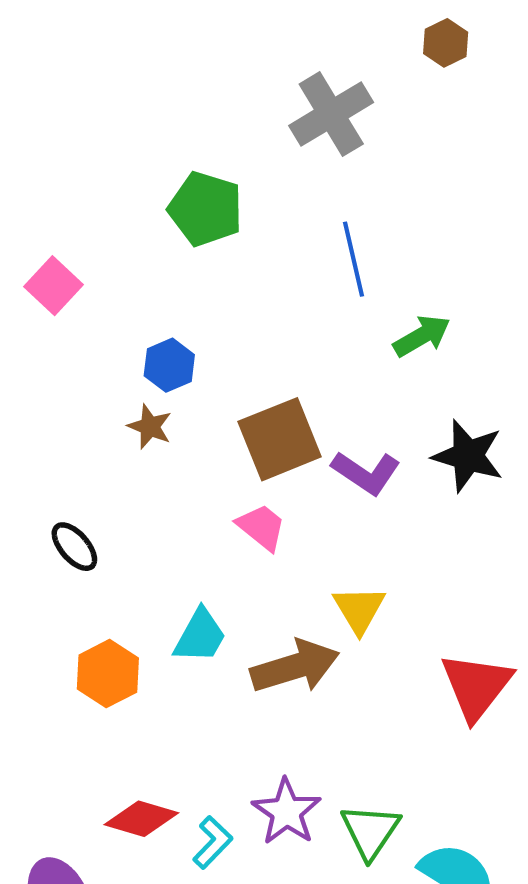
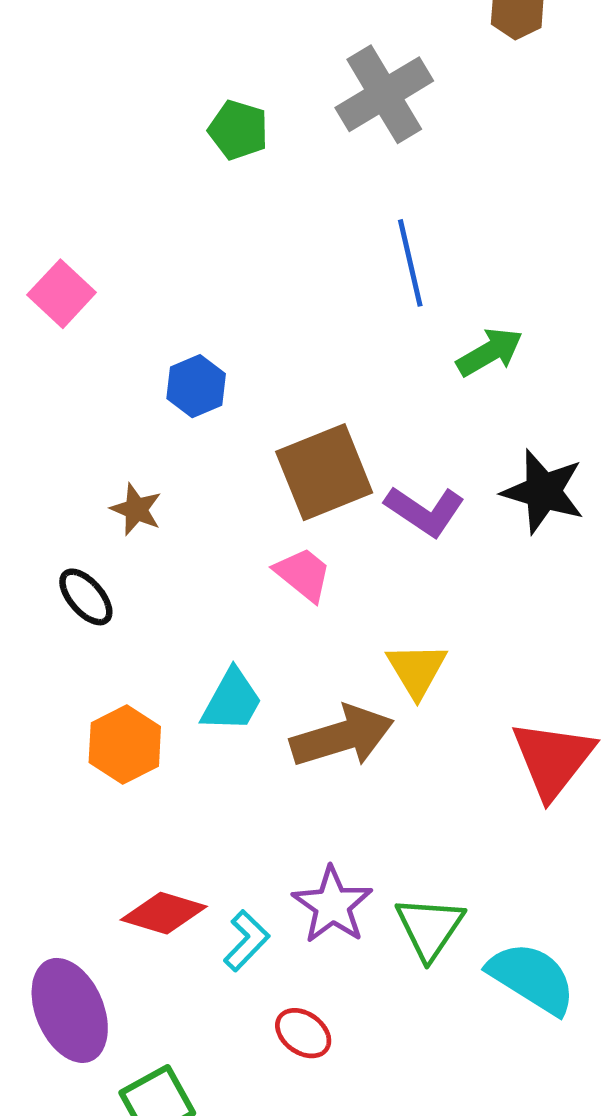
green pentagon: (206, 209) -> (238, 130), moved, size x0.7
brown star: (150, 427) -> (136, 509), moved

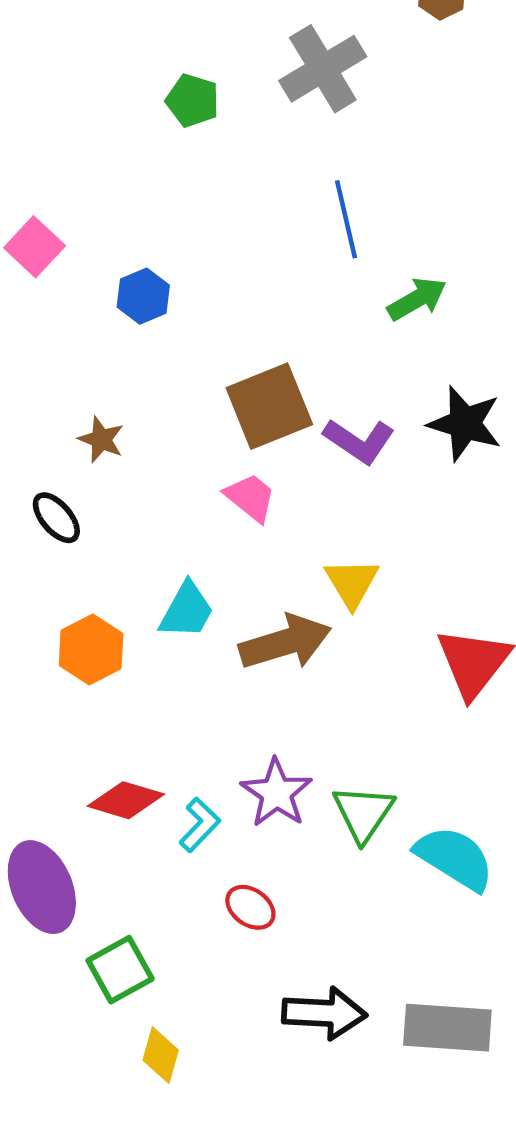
blue hexagon: (196, 386) -> (143, 296), moved

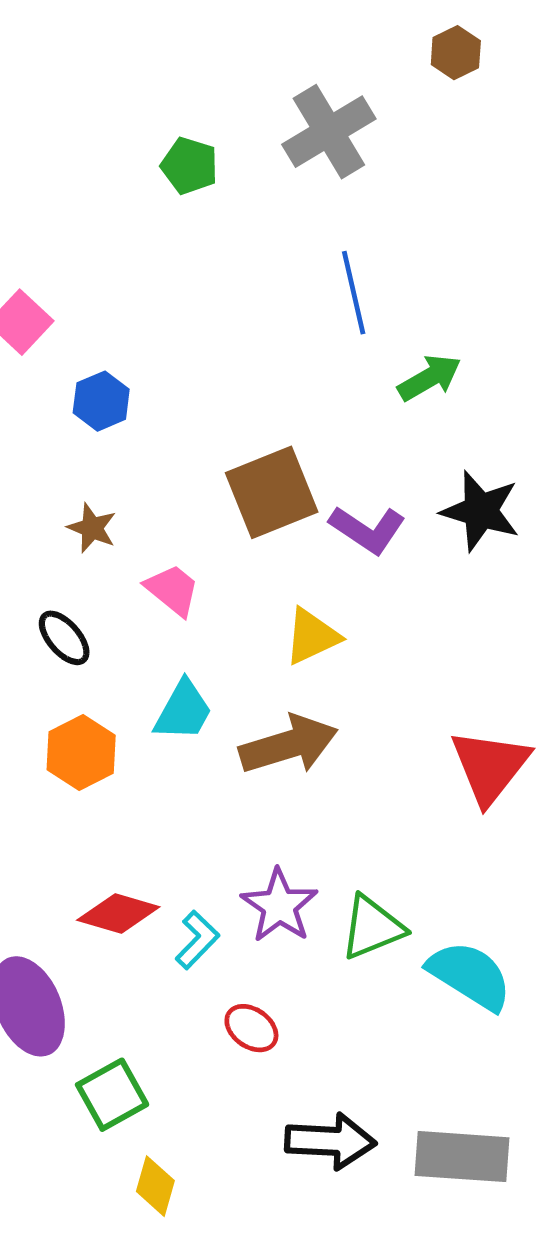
blue hexagon: (143, 296) -> (101, 401), moved
pink trapezoid: (250, 497) -> (172, 590), moved
black ellipse: (56, 518) -> (64, 638), moved
yellow triangle: (352, 583) -> (312, 636), moved, turned 36
green triangle: (363, 813) -> (372, 927), turned 34

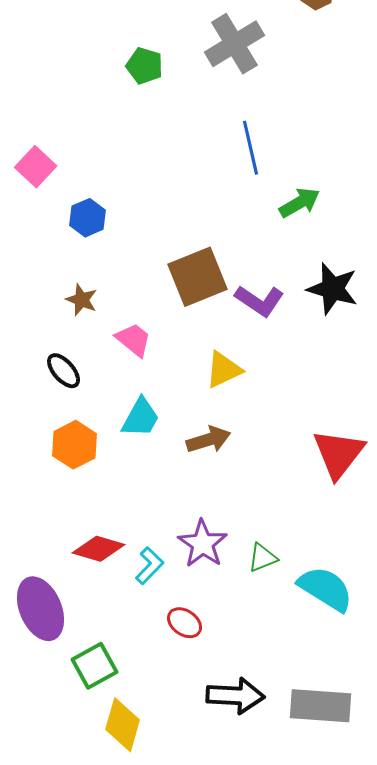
brown arrow: (289, 745) -> (209, 440), size x0.7
green triangle: (372, 927) -> (263, 558), size x0.7
yellow diamond: (155, 1186) -> (123, 725), size x1.4

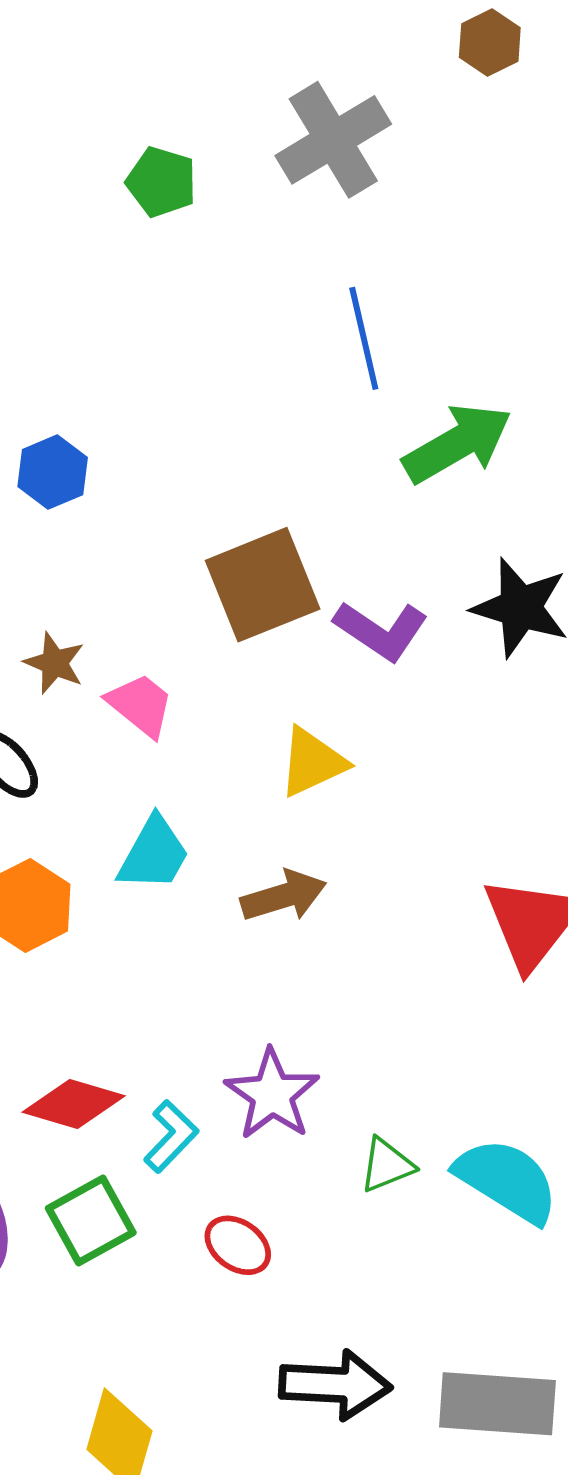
green arrow: (300, 203) -> (457, 443), size x1.4
brown star: (82, 300) -> (55, 663), moved
green triangle: (263, 558) -> (387, 1165), moved
green square: (95, 666) -> (91, 1220), moved

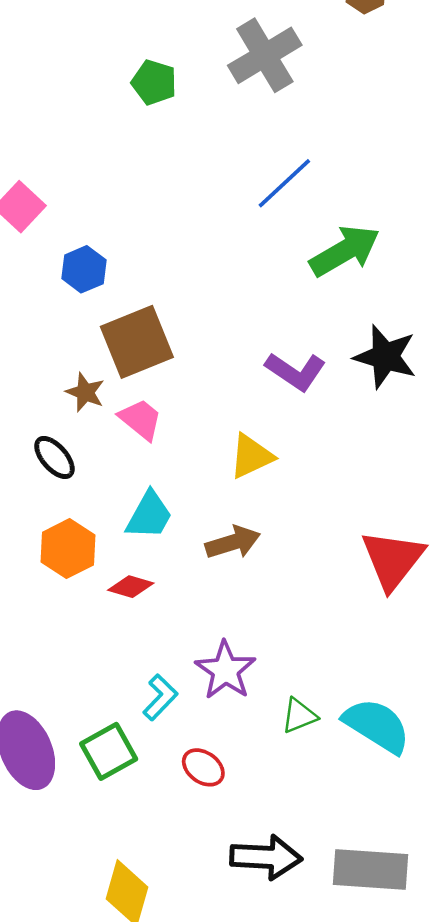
blue line: (364, 338) -> (284, 183), turned 60
brown square: (263, 585) -> (137, 342), moved
red diamond: (74, 1104) -> (131, 587), moved, size x0.7

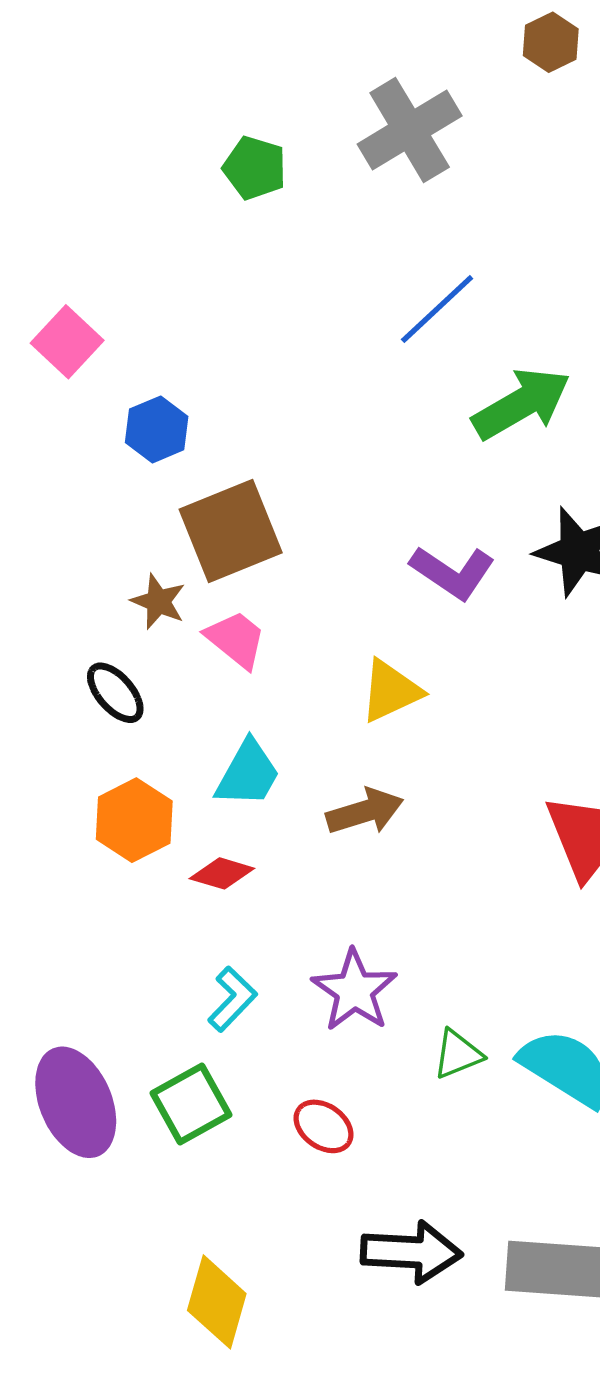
cyan L-shape: (160, 697) -> (232, 999), moved

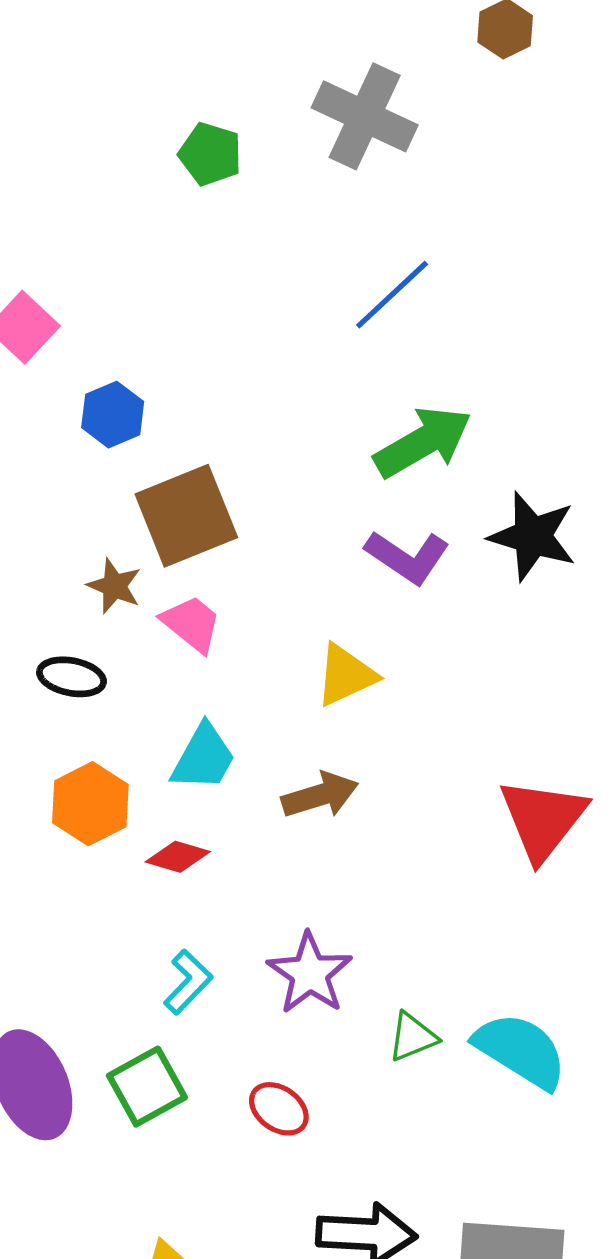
gray cross: (410, 130) -> (365, 116), turned -34
green arrow: (521, 404) -> (423, 442), moved
black ellipse: (115, 693) -> (71, 677), turned -38

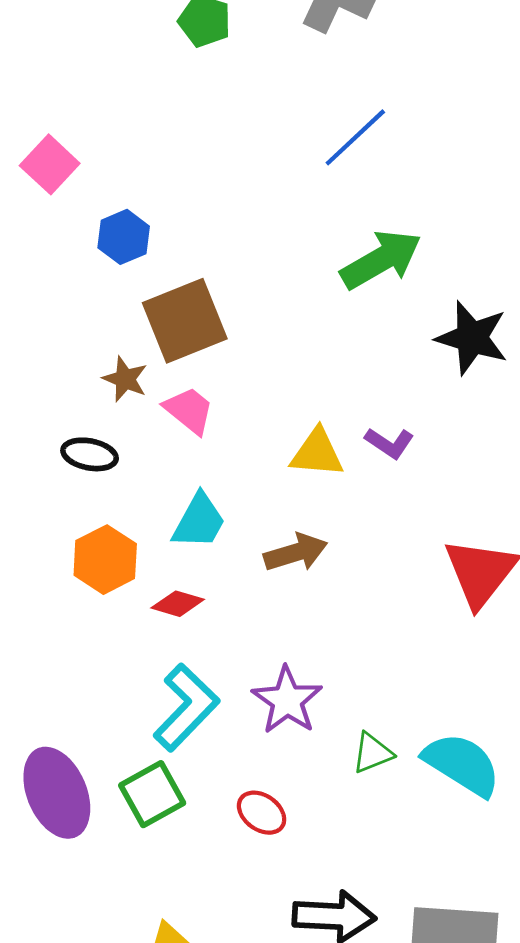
purple L-shape: (407, 557) -> (389, 443), moved, size x0.7
yellow triangle: (346, 675) -> (317, 453), turned 30
cyan L-shape: (188, 982) -> (186, 707), size x1.6

